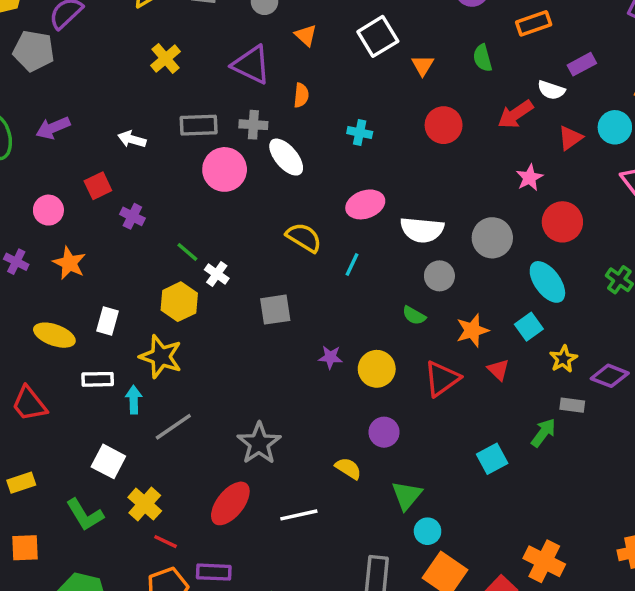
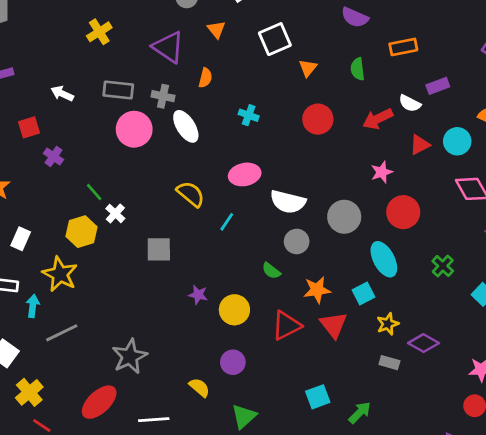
red triangle: (498, 370) -> (333, 325), size x1.5
green arrow: (543, 433) -> (360, 413), moved

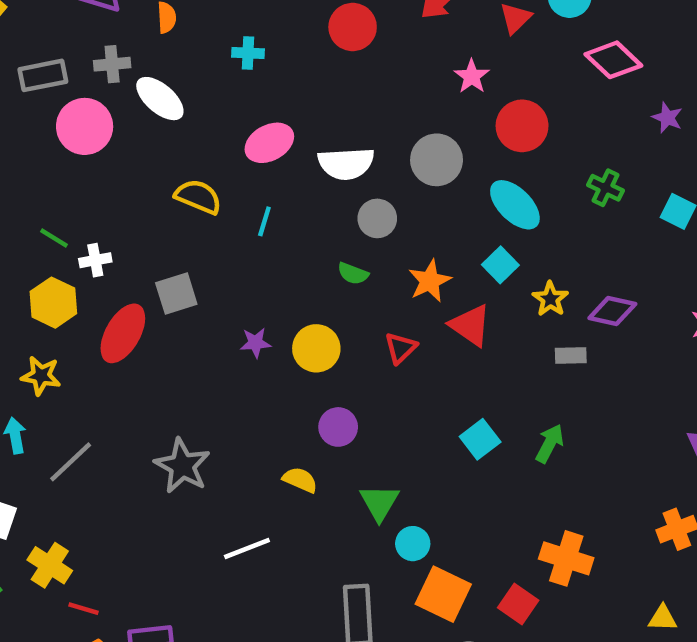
white cross: (115, 213) -> (95, 260), turned -36
yellow star: (60, 274) -> (41, 376), size x0.7
red triangle: (286, 326) -> (401, 348), size x0.7
red ellipse: (99, 402) -> (123, 333), moved

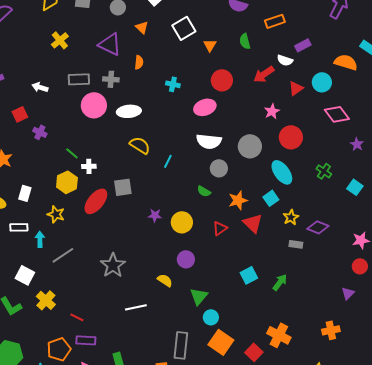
white ellipse: (160, 99) -> (129, 111), moved, turned -55
pink ellipse: (269, 143) -> (205, 107), moved
red line: (84, 609) -> (77, 317), moved

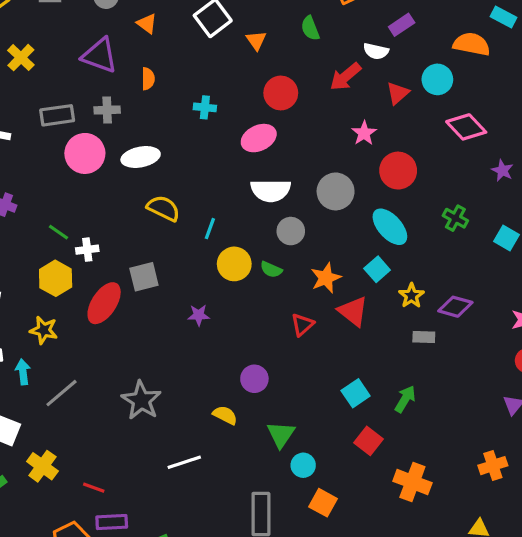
yellow circle: (182, 222) -> (234, 264), moved
orange square: (221, 342) -> (323, 503), size x0.7
red square: (254, 352) -> (369, 441), moved

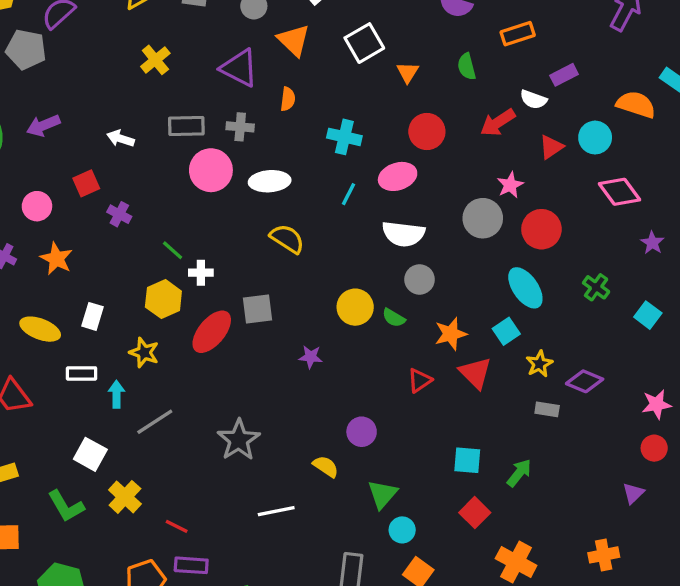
orange triangle: (147, 24) -> (294, 40), size x1.5
cyan cross: (205, 107) -> (344, 137), size x1.4
gray circle: (336, 191) -> (483, 218), moved
cyan line: (210, 229) -> (349, 194), moved
cyan square: (356, 393) -> (467, 460), turned 32

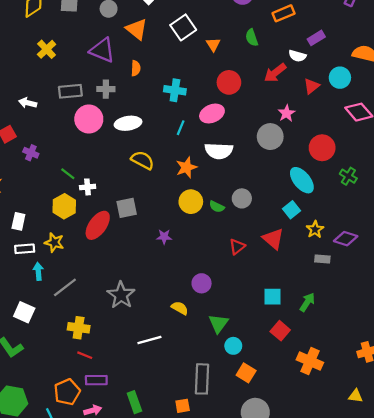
red circle: (541, 229) -> (322, 148), moved
gray circle: (420, 279) -> (242, 198), moved
orange star: (451, 334) -> (186, 167), moved
white rectangle: (81, 373) -> (25, 249), moved
yellow cross: (125, 497) -> (79, 328), moved, turned -30

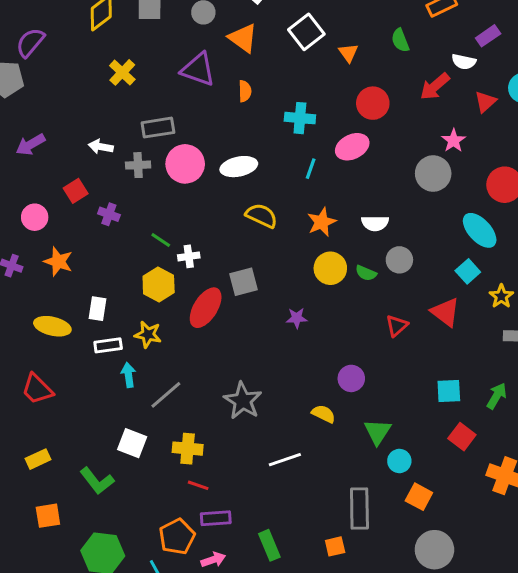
gray cross: (106, 89) -> (138, 165), moved
white semicircle: (219, 151) -> (375, 223), moved, size x0.7
white square: (24, 312) -> (132, 443), moved

